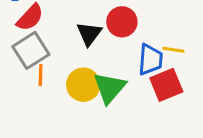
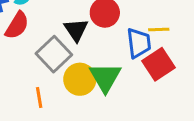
gray square: (31, 50) -> (54, 54), moved
orange line: (41, 75) -> (39, 97), moved

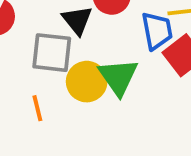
gray square: (54, 54) -> (52, 53), turned -36

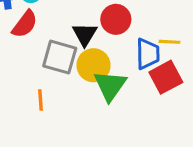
yellow circle: (87, 82) -> (94, 65), moved

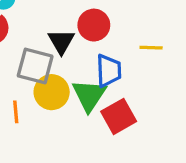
blue trapezoid: (148, 54) -> (109, 71), moved
yellow circle: (94, 65) -> (52, 92), moved
red square: (166, 77) -> (119, 116), moved

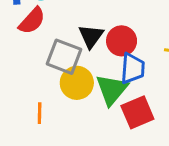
red circle: (94, 25) -> (122, 41), moved
orange line: (16, 112) -> (40, 113), moved

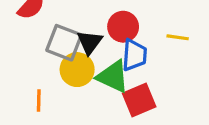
black triangle: (91, 36) -> (90, 42), moved
green triangle: (112, 90) -> (113, 77), turned -45

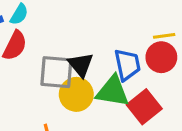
red circle: (123, 27) -> (161, 57), moved

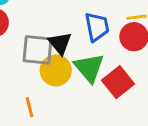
blue trapezoid: (127, 65) -> (97, 27), moved
green triangle: (113, 91) -> (89, 68), turned 40

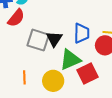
green triangle: (89, 68) -> (70, 60), turned 35
yellow circle: (56, 70) -> (53, 81), moved

